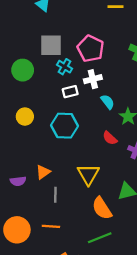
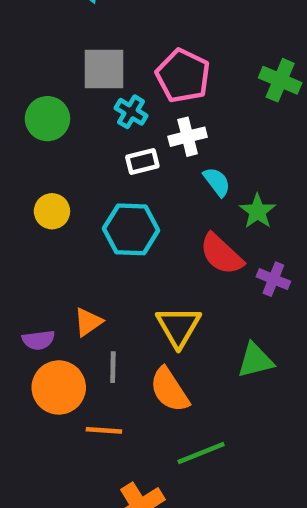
red semicircle: (110, 138) -> (221, 254), size x1.5
orange semicircle: (102, 208) -> (169, 390), moved
orange circle: (17, 230) -> (59, 387), moved

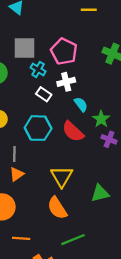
white rectangle: (142, 162) -> (44, 94), turned 49
red semicircle: (221, 254) -> (73, 131), moved
purple cross: (273, 279) -> (109, 139), moved
gray line: (113, 367) -> (14, 154), moved
orange line: (104, 430) -> (21, 238), moved

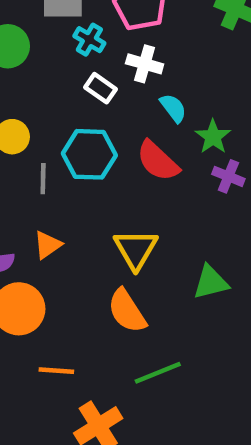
white cross: (66, 82) -> (145, 64), turned 30
gray line: (14, 154) -> (43, 179), moved

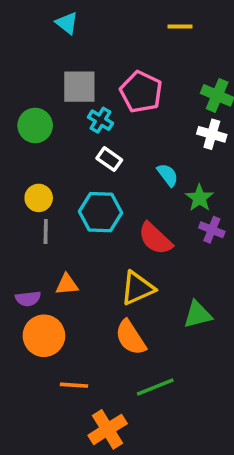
white cross: (145, 64) -> (212, 134), moved
red semicircle: (158, 161) -> (155, 239), moved
gray line: (43, 179) -> (46, 231), moved
orange triangle: (47, 245) -> (67, 285), turned 30
yellow triangle: (136, 249) -> (138, 288), turned 36

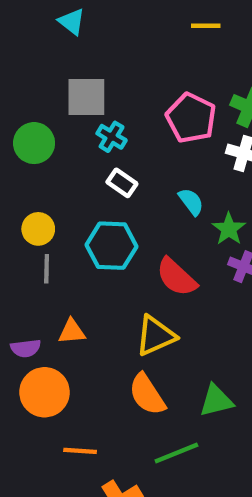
pink pentagon: (141, 92) -> (191, 118), moved
green triangle: (198, 315) -> (216, 401), moved

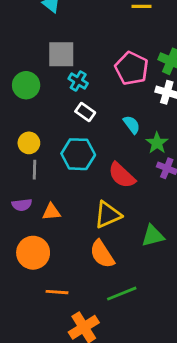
purple semicircle: (26, 348) -> (22, 205), moved
green triangle: (216, 401) -> (153, 236), moved

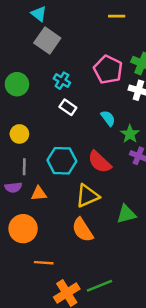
gray square: (61, 54) -> (47, 40), moved, turned 35
cyan hexagon: (78, 154) -> (62, 161), moved
gray line: (35, 170) -> (24, 167), moved
green line: (122, 294) -> (100, 286), moved

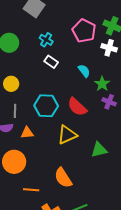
orange semicircle: (83, 230) -> (63, 178), moved

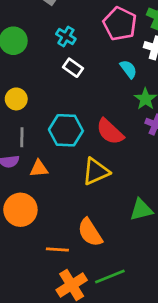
cyan semicircle: (84, 71) -> (128, 69), moved
green triangle: (99, 150) -> (141, 210), moved
orange line: (31, 190) -> (57, 250), moved

